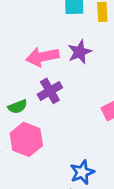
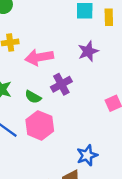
pink arrow: (42, 57) -> (39, 57), moved
green semicircle: (18, 107) -> (33, 97), turned 49

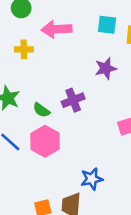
pink arrow: (39, 57) -> (56, 29), moved

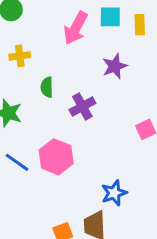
pink arrow: (56, 29) -> (76, 28), moved, turned -52
green semicircle: (41, 110) -> (47, 87), moved, turned 60

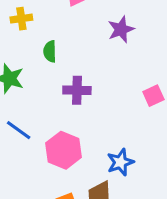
purple cross: (82, 107) -> (77, 90), moved, turned 30
pink hexagon: (56, 157) -> (63, 150), moved

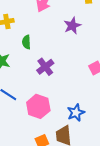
purple cross: (77, 90) -> (45, 67), turned -36

